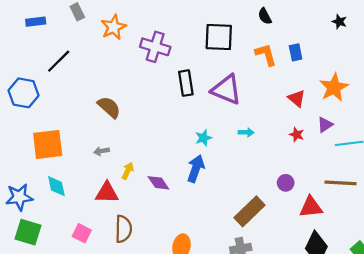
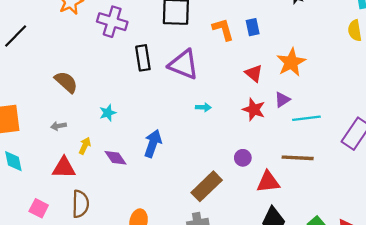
red star: (297, 135) -> (254, 109), size x1.5
cyan star: (203, 138) -> (108, 113), moved

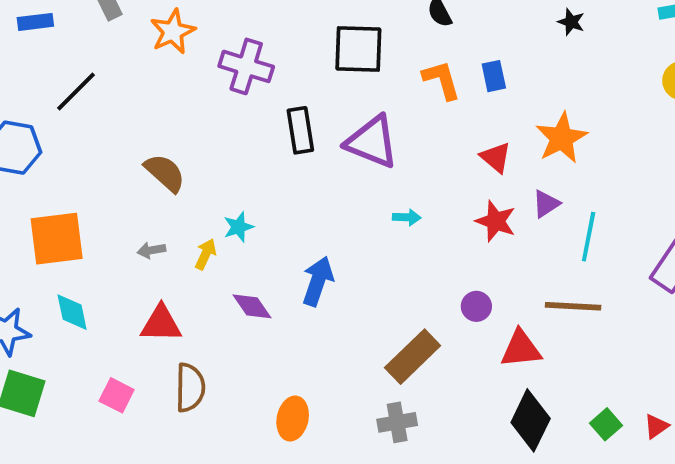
cyan line: (306, 118) -> (589, 237), turned -72
yellow arrow: (85, 146) -> (206, 254), moved

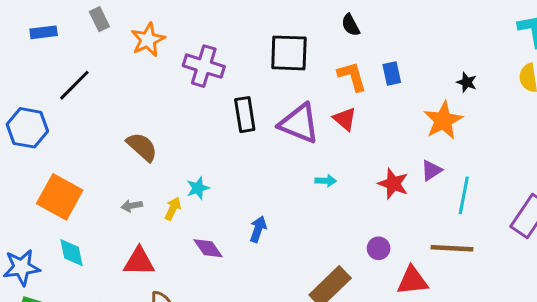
black star: (571, 22) -> (467, 82), moved
red triangle: (496, 157) -> (345, 119), moved
orange square: (57, 239) -> (60, 197), turned 36
blue arrow: (318, 281) -> (258, 229), size x0.7

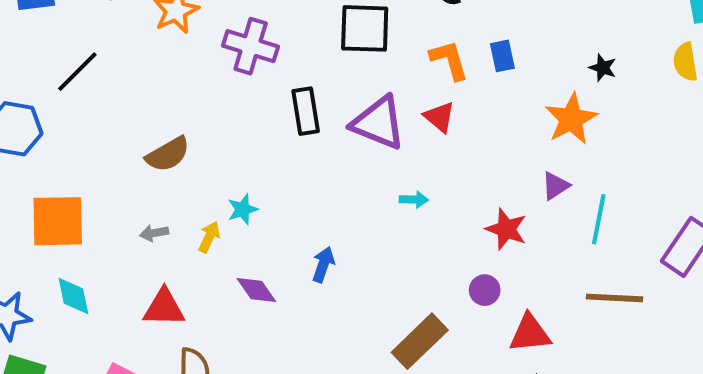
brown semicircle: (142, 147) -> (168, 154), turned 108
red star: (393, 184) -> (506, 229), moved
orange square: (60, 197) -> (58, 221), turned -30
brown line: (452, 248) -> (615, 298), moved

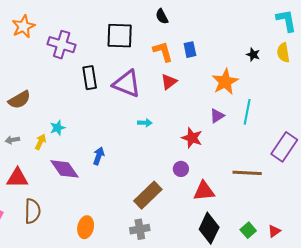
black star: (603, 68) -> (253, 55), moved
red triangle: (439, 117) -> (169, 82), moved, turned 42
cyan line: (599, 219) -> (247, 112), moved
purple diamond: (256, 290) -> (65, 169), size x1.4

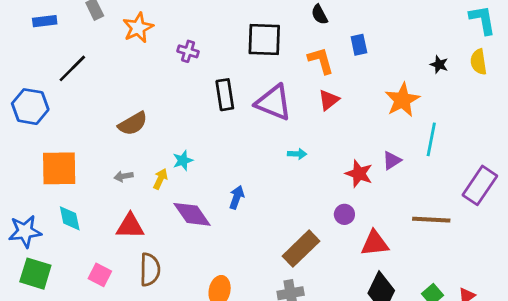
purple cross: (62, 45) -> (188, 51), size x0.6
blue rectangle: (190, 50) -> (359, 45), moved
purple triangle: (217, 116) -> (392, 160), moved

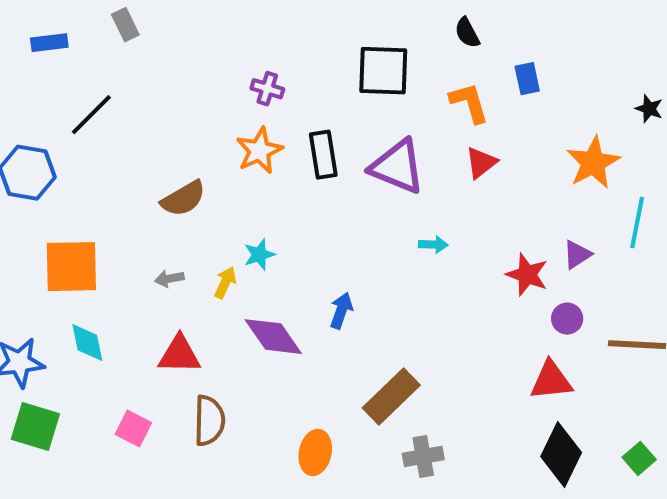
orange star: (138, 28) -> (259, 151), moved
purple circle: (344, 214) -> (567, 319), moved
brown rectangle: (301, 249) -> (391, 397), moved

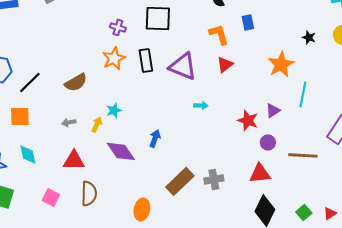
black square: (383, 71) -> (158, 18), moved
black line: (91, 115) -> (30, 82), moved
orange square: (71, 267) -> (20, 116), size x0.7
gray cross: (423, 456) -> (214, 179), moved

